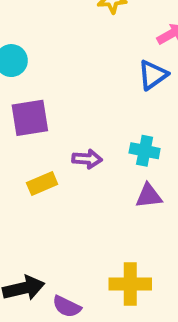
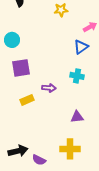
cyan cross: (145, 151) -> (77, 76), moved
purple triangle: (149, 196) -> (77, 117), moved

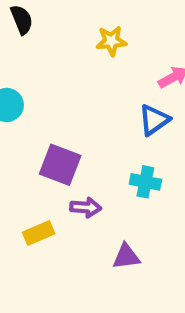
purple square: (21, 68) -> (60, 165), moved, turned 30
purple triangle: (77, 117) -> (126, 257), moved

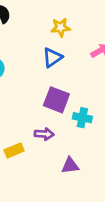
blue triangle: (154, 120) -> (52, 57), moved
purple square: (60, 165) -> (56, 100), moved

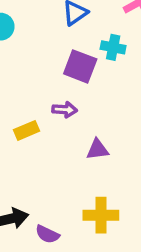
cyan cross: (82, 118) -> (113, 47), moved

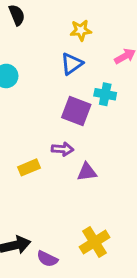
purple triangle: (97, 149) -> (87, 172), moved
yellow cross: (101, 215) -> (95, 242), turned -32

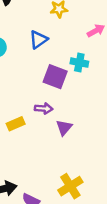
blue triangle: (72, 64) -> (39, 40), moved
purple triangle: (87, 172) -> (64, 128), turned -42

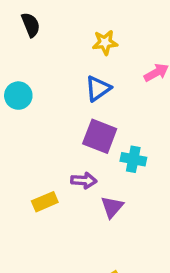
blue triangle: (39, 40) -> (98, 88), moved
cyan cross: (79, 63) -> (133, 159), moved

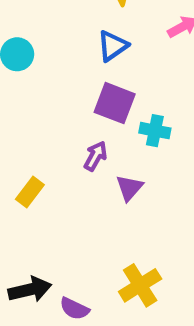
purple arrow: (84, 180) -> (96, 156), turned -65
yellow rectangle: (45, 202) -> (30, 192), moved, turned -30

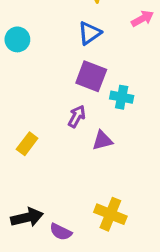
purple triangle: (129, 188) -> (102, 140), turned 35
yellow cross: (140, 285) -> (110, 214), turned -36

